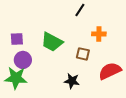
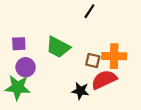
orange cross: (99, 34) -> (114, 56), moved, size x1.5
red semicircle: (110, 71) -> (104, 80), moved

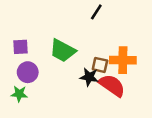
red semicircle: (104, 80) -> (112, 85), turned 60
green star: (18, 87) -> (19, 94), size x0.6
black star: (80, 91) -> (89, 77), moved

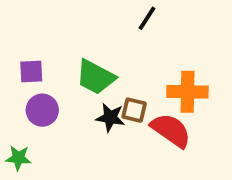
brown square: (100, 65) -> (134, 110), moved
black star: (89, 77) -> (110, 117), moved
green star: (19, 94) -> (18, 158), moved

